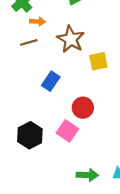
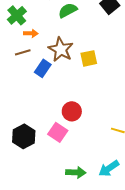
yellow square: (98, 61) -> (89, 58), moved
blue rectangle: (51, 81) -> (43, 68), moved

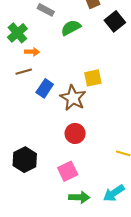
brown star: (61, 49) -> (73, 98), moved
pink square: (58, 132) -> (68, 171), moved, turned 30

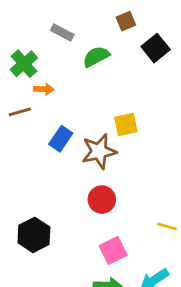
brown line: (24, 72) -> (20, 112), moved
brown star: (73, 98) -> (99, 151), turned 30
pink square: (68, 171) -> (113, 250), moved

